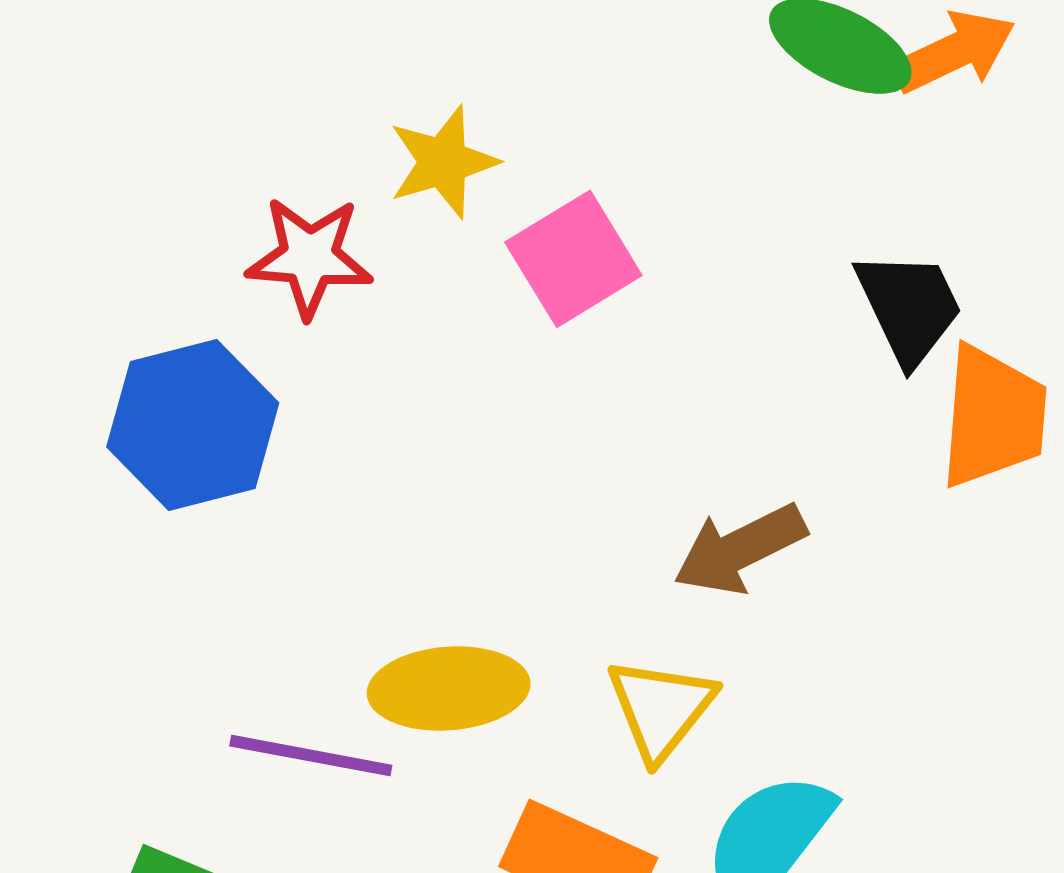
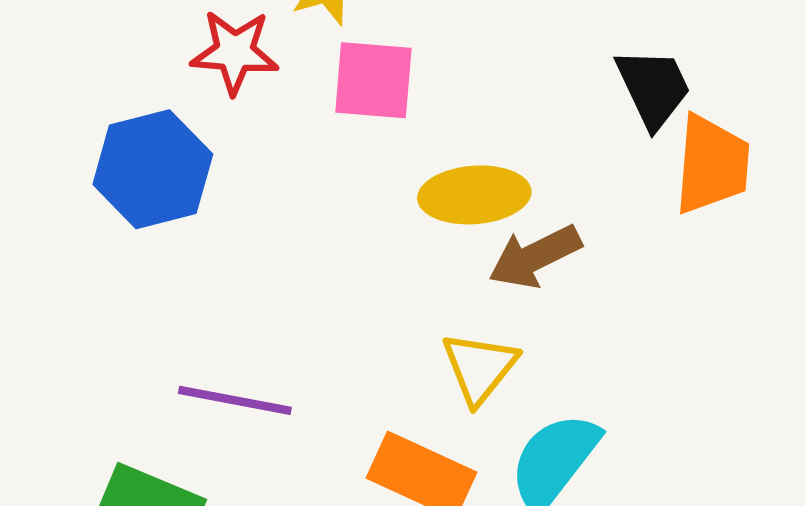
pink square: (573, 259) -> (373, 80), moved, turned 36
yellow ellipse: (449, 689) -> (474, 195), moved

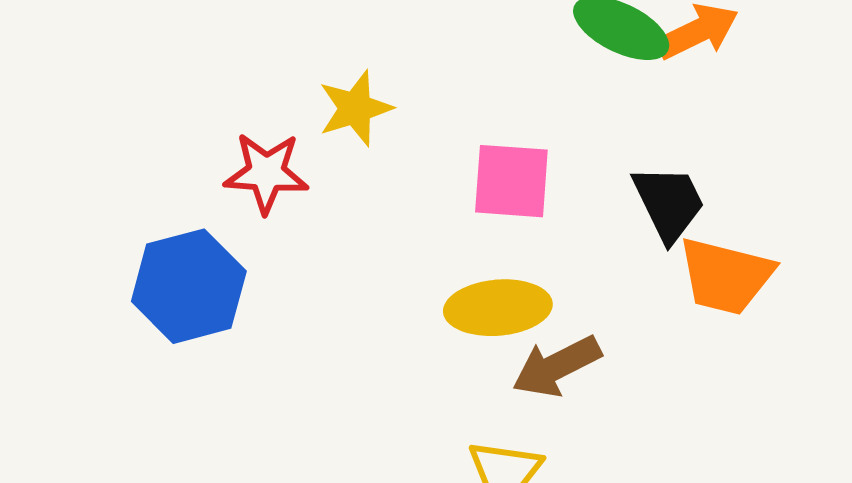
pink square: (373, 80) -> (511, 181), moved
orange trapezoid: (712, 164) -> (726, 276), turned 100

